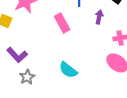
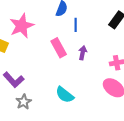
purple arrow: (99, 17) -> (83, 53), moved

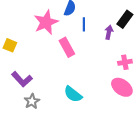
pink star: (22, 26) -> (46, 22), moved
purple arrow: (83, 53) -> (109, 32), moved

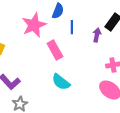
cyan semicircle: (73, 94) -> (61, 82), moved

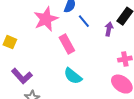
blue line: (72, 27) -> (84, 21), turned -40

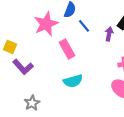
purple L-shape: (22, 76) -> (23, 67), moved
cyan semicircle: (73, 76) -> (73, 81), turned -54

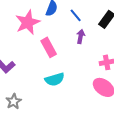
blue line: (84, 26) -> (76, 15), moved
purple arrow: (109, 34) -> (81, 36), moved

